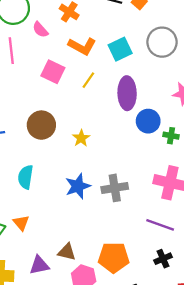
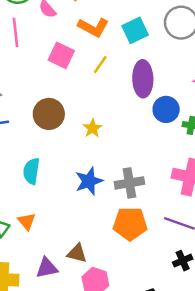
orange pentagon: (114, 257) -> (130, 224), moved

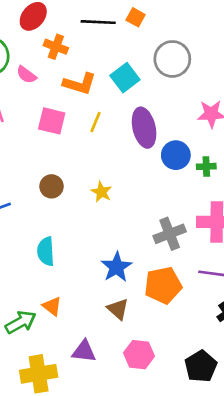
brown circle: (49, 114) -> (52, 186), size x0.7
blue star: (89, 181) -> (116, 267), moved
gray cross: (129, 183) -> (170, 234), moved
brown triangle: (77, 253) -> (118, 309), moved, turned 40
purple triangle: (47, 268) -> (84, 351), turned 30

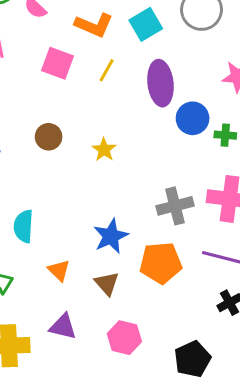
cyan semicircle: (46, 251) -> (24, 226), moved
orange triangle: (52, 306) -> (59, 270), moved

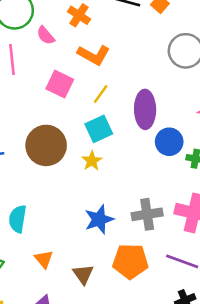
cyan square: (146, 24) -> (99, 129), moved
brown circle: (49, 137) -> (46, 145), size x1.8
blue star: (111, 236) -> (99, 219), moved

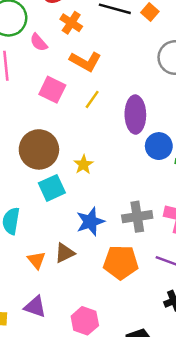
cyan square: (99, 129) -> (52, 188), moved
brown triangle: (83, 274) -> (65, 253), moved, turned 40

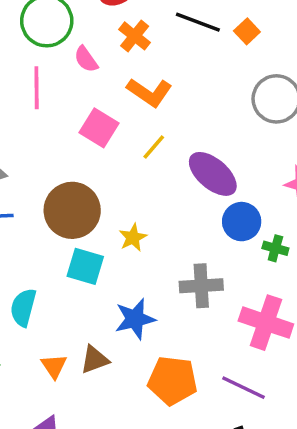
purple ellipse: (135, 115) -> (213, 174), turned -54
cyan square: (52, 188) -> (85, 266), turned 36
gray cross: (137, 217) -> (201, 286), moved

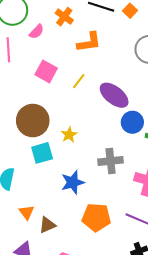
pink semicircle: (86, 59) -> (37, 32), turned -98
orange L-shape: (149, 92) -> (89, 42), moved, turned -40
cyan square: (85, 266) -> (42, 153), turned -30
brown triangle: (95, 360) -> (47, 225), moved

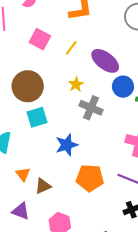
yellow star: (69, 135) -> (76, 84), moved
gray cross: (111, 161) -> (91, 108), moved, turned 30

